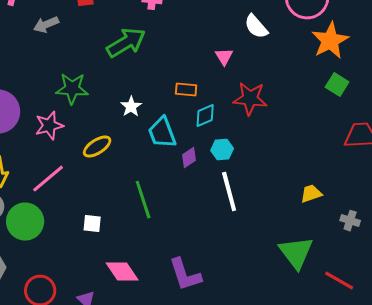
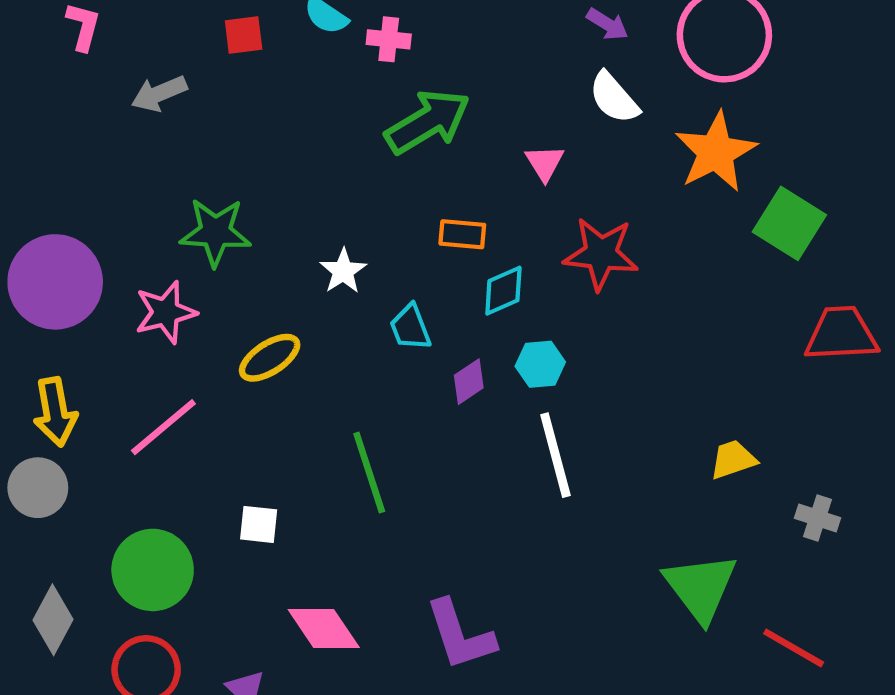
orange star: (330, 41) -> (716, 152), moved
green arrow: (126, 43) -> (428, 122), moved
green square: (337, 85) -> (789, 223), size x1.4
cyan trapezoid: (162, 133) -> (410, 327), size x0.7
green circle: (25, 222) -> (153, 570), moved

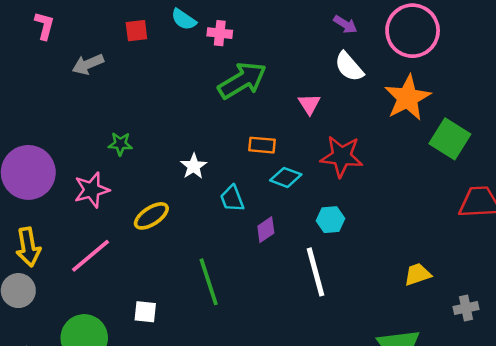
green star: (215, 232) -> (120, 144), size x0.6
cyan diamond: (503, 291) -> (286, 177), turned 44
cyan hexagon: (540, 364) -> (330, 220), moved
gray cross: (818, 518) -> (466, 308), turned -30

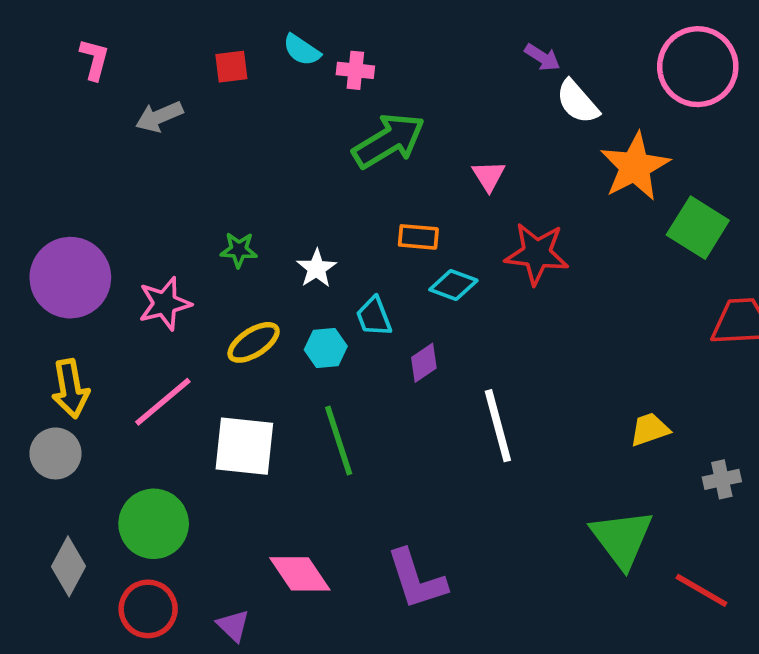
pink circle: (413, 31) -> (698, 67), moved
white semicircle: (349, 67) -> (577, 102), moved
green star: (120, 144) -> (239, 250), moved
cyan hexagon: (330, 220) -> (326, 348), moved
white square: (145, 312) -> (244, 446), moved, size x1.8

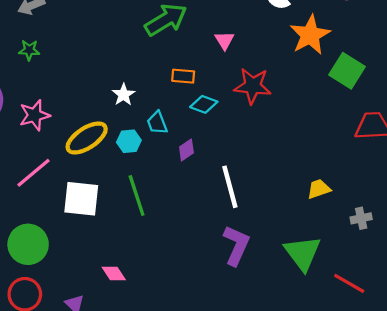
green star: (239, 250) -> (29, 50), moved
yellow ellipse: (254, 342) -> (87, 138), size x1.4
pink diamond: (300, 574) -> (114, 274), size x0.7
purple L-shape: (416, 579) -> (236, 245), moved, turned -138

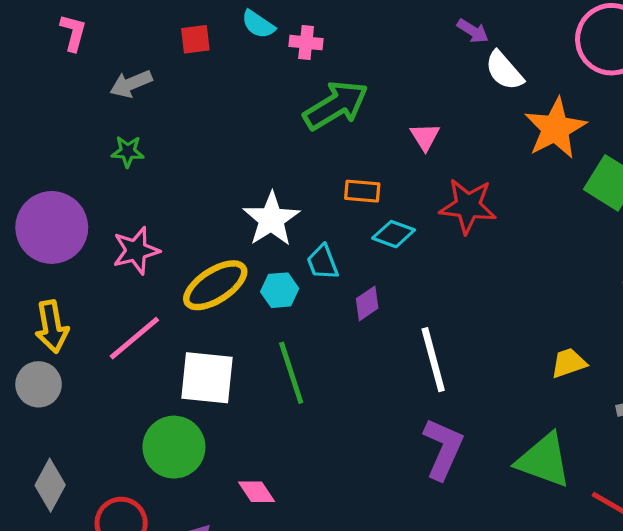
white star: (124, 95) -> (271, 219), size x1.6
green circle: (28, 244) -> (174, 447), moved
green triangle: (303, 253) -> (544, 460), turned -33

